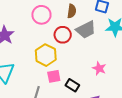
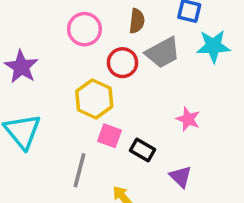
pink square: (54, 76) -> (110, 136), turned 32

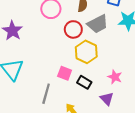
yellow hexagon: (94, 99) -> (86, 52), moved
pink star: (188, 119) -> (115, 77), moved

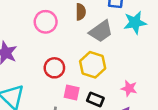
red circle: (73, 29) -> (54, 68), moved

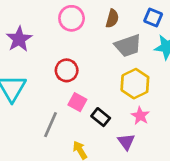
yellow hexagon: (93, 65) -> (135, 84), moved

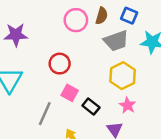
blue square: (153, 17) -> (129, 16), moved
pink circle: (72, 18) -> (76, 20), moved
purple star: (19, 39) -> (16, 35), turned 30

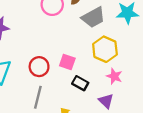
red circle: (60, 64) -> (39, 67), moved
pink square: (70, 93) -> (67, 62), moved

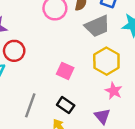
red circle: (39, 67) -> (14, 51), moved
black rectangle: (80, 83) -> (66, 105), moved

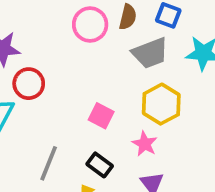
pink star: (114, 91) -> (145, 144), moved

